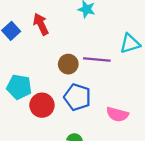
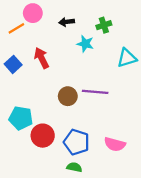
cyan triangle: (130, 44) -> (127, 58), moved
blue pentagon: (77, 97) -> (77, 142), moved

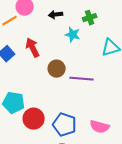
brown circle: (68, 96) -> (57, 69), moved

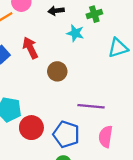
purple line: (82, 79) -> (91, 106), moved
pink semicircle: (100, 127) -> (106, 137), turned 84

